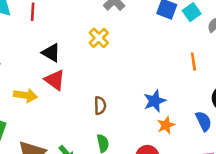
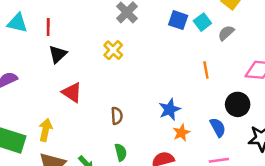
black triangle: (51, 53) -> (58, 54), moved, turned 48
yellow arrow: (25, 95) -> (46, 130), moved, turned -85

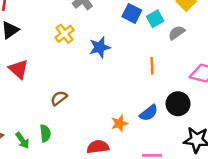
blue star: (170, 109) -> (100, 47), moved
brown semicircle: (117, 116) -> (59, 98), turned -133
blue semicircle: (218, 127) -> (149, 113), moved, turned 72
green semicircle: (121, 152) -> (45, 133), moved

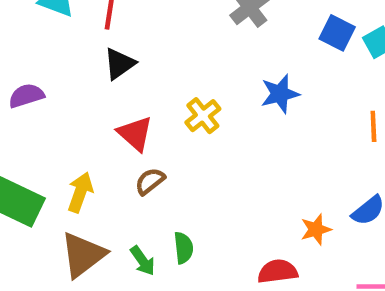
yellow cross: (65, 34) -> (203, 116), moved
brown semicircle: (59, 98) -> (150, 181), moved

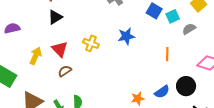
yellow cross: (203, 116) -> (91, 43), turned -35
yellow arrow: (80, 192) -> (36, 56), moved

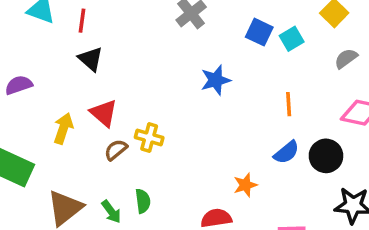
black triangle: (55, 17) -> (91, 59), turned -42
gray semicircle: (189, 29) -> (346, 58), moved
yellow cross: (91, 43) -> (149, 137), moved
blue semicircle: (162, 92) -> (286, 152), moved

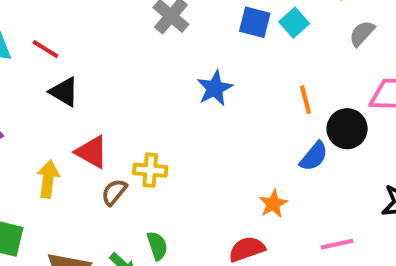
red line: (82, 21) -> (45, 49), turned -55
black circle: (326, 156) -> (347, 129), moved

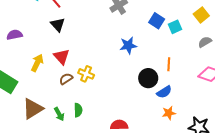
black circle: (347, 129) -> (148, 78), moved
orange star: (273, 204) -> (169, 113), moved

